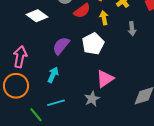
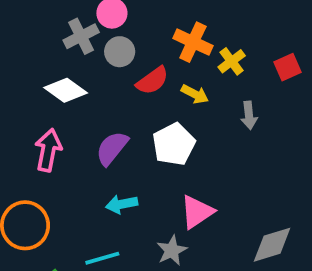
yellow arrow: (104, 18) -> (195, 94), turned 128
pink arrow: (20, 57) -> (48, 150), moved
cyan arrow: (53, 75) -> (122, 204), moved, turned -126

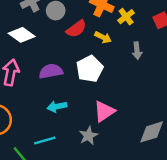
purple semicircle: (112, 148) -> (51, 71), turned 40

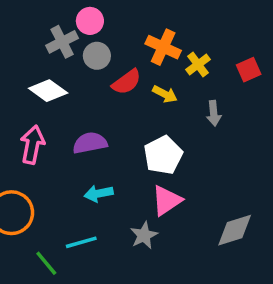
white pentagon: (90, 69) -> (163, 155), moved

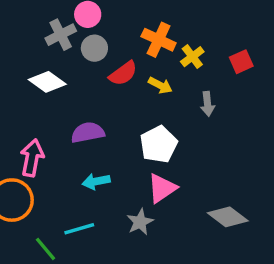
pink arrow: (32, 145) -> (32, 158), moved
gray diamond: (235, 230) -> (228, 217), turned 54

